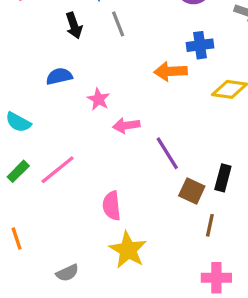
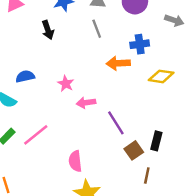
gray line: (118, 24) -> (97, 29), moved
blue semicircle: (59, 76) -> (25, 76), moved
brown square: (192, 191) -> (134, 150), turned 30

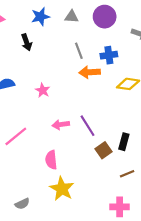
gray line: (97, 29) -> (79, 51), moved
pink arrow: (86, 103) -> (61, 125), moved
brown line: (147, 175) -> (127, 174), moved, turned 56

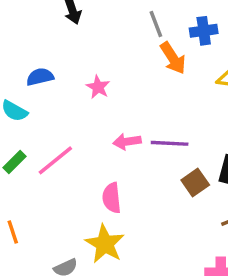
orange arrow: (90, 72) -> (173, 58), turned -120
purple line: (87, 126) -> (170, 143), turned -55
yellow star: (62, 189) -> (105, 244), moved

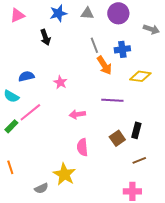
purple line: (170, 143) -> (112, 100), moved
pink line: (55, 160) -> (30, 112), moved
pink semicircle: (112, 198) -> (82, 147), moved

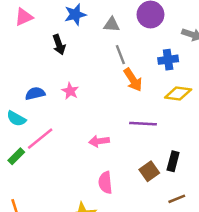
gray triangle: (87, 13) -> (112, 25), moved
blue cross: (122, 49) -> (168, 60), moved
pink star: (60, 82) -> (70, 91), moved

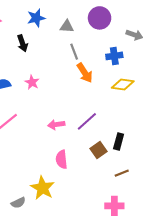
purple line: (143, 124) -> (87, 121), moved, turned -45

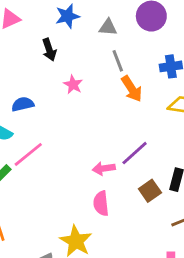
pink star: (32, 82) -> (73, 85), moved
pink arrow: (56, 125) -> (104, 168), moved

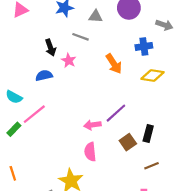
black arrow: (49, 50) -> (50, 48), moved
gray line: (118, 61) -> (81, 37), moved, turned -49
blue semicircle: (23, 104) -> (44, 75), moved

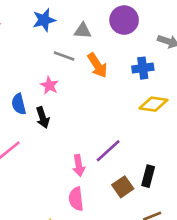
black arrow: (50, 48) -> (43, 117), moved
orange arrow: (114, 64) -> (97, 65), moved
blue semicircle: (44, 75) -> (19, 104), turned -91
pink arrow: (92, 125) -> (79, 165), turned -91

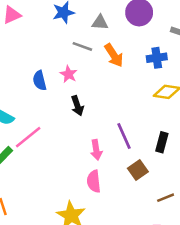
blue semicircle: (19, 104) -> (40, 80), moved
black arrow: (43, 117) -> (77, 106), moved
purple line: (108, 151) -> (124, 136), turned -72
black rectangle: (148, 176) -> (162, 142), moved

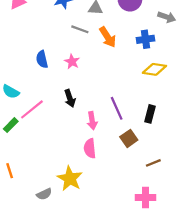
pink star: (69, 74) -> (72, 62), moved
black arrow: (77, 106) -> (70, 98), moved

